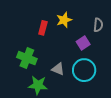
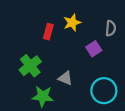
green cross: (27, 58) -> (30, 66), turned 30
cyan circle: (84, 70) -> (104, 91), moved

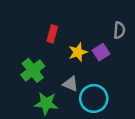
yellow star: (72, 23) -> (78, 52), moved
cyan circle: (104, 91) -> (94, 99), moved

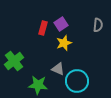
purple square: (101, 52) -> (61, 24), moved
green cross: (33, 70) -> (14, 61), moved

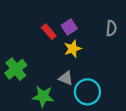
red rectangle: (43, 28) -> (49, 32), turned -56

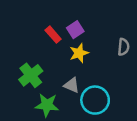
gray semicircle: (111, 28) -> (124, 47), moved
green cross: (16, 69) -> (31, 75), moved

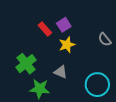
gray semicircle: (124, 47) -> (105, 39), turned 136
cyan circle: (95, 100) -> (97, 85), moved

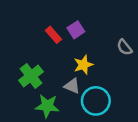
yellow star: (67, 45) -> (83, 65), moved
cyan circle: (97, 85) -> (96, 101), moved

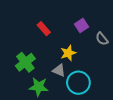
purple square: (76, 30) -> (82, 26), moved

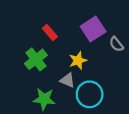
purple square: (82, 26) -> (93, 29), size x1.5
green cross: (25, 62) -> (36, 59), moved

